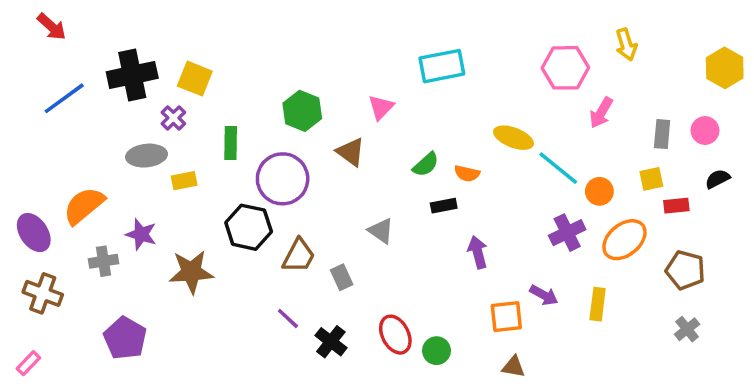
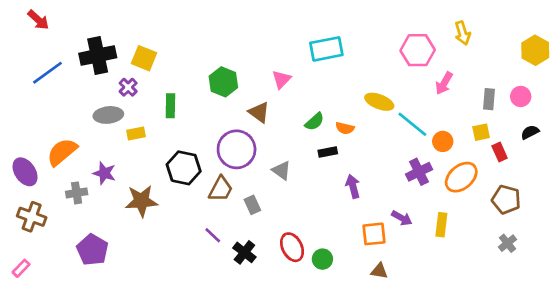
purple circle: (283, 179) -> (237, 149), moved
red rectangle: (676, 206) -> (500, 152), turned 72

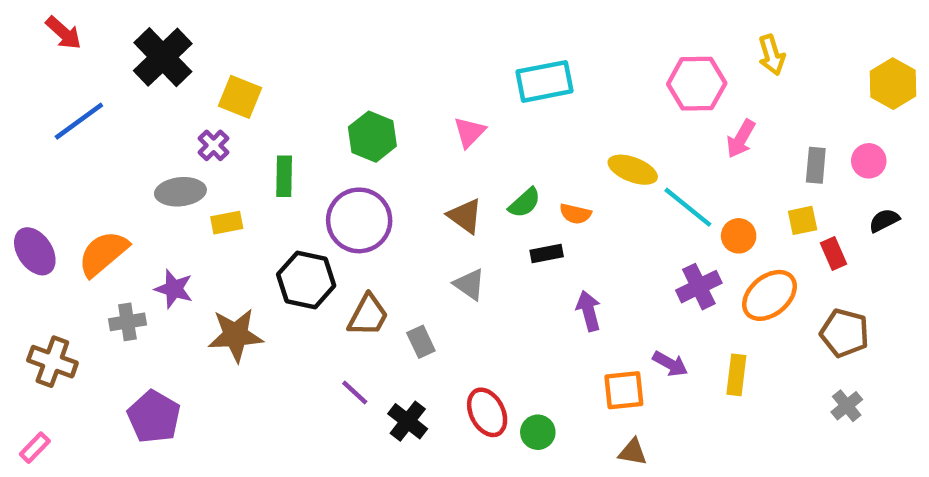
black cross: (98, 55) -> (163, 57), moved, turned -32
brown triangle: (259, 112) -> (465, 216), moved
purple circle: (237, 149) -> (359, 220), moved
purple ellipse: (25, 172) -> (35, 251), moved

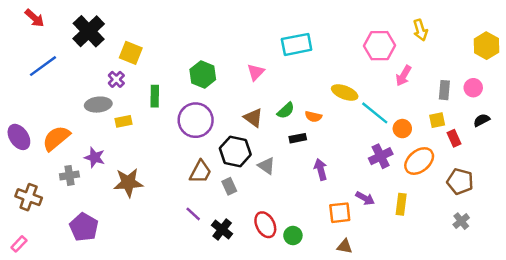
black hexagon: (306, 280) -> (235, 151), moved
gray triangle: (469, 284) -> (267, 166), moved

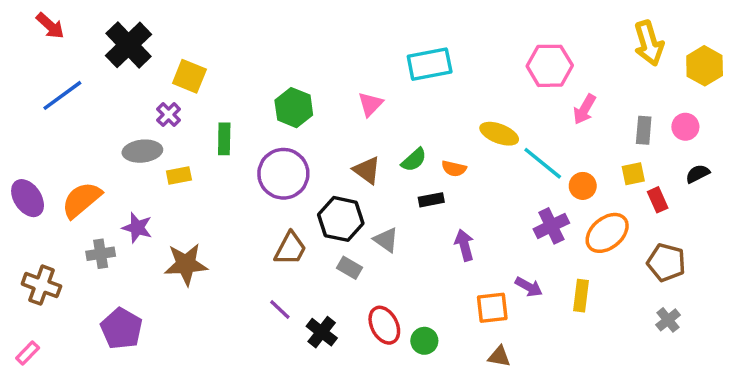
yellow arrow: (420, 30) -> (649, 43), moved, size x1.4
gray rectangle: (229, 186) -> (350, 268), moved, turned -35

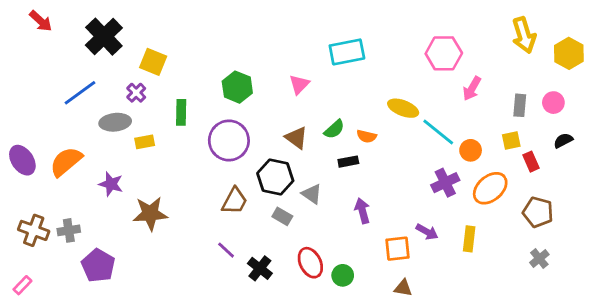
blue line: (62, 95) -> (80, 93), moved
purple arrow: (464, 245) -> (362, 211), moved
gray cross: (101, 254) -> (69, 230), moved

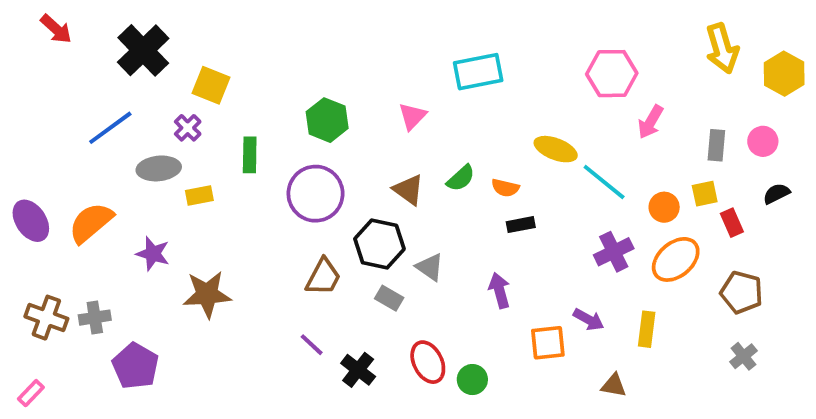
orange circle: (471, 150) -> (664, 207), moved
black rectangle: (348, 162) -> (521, 225), moved
brown triangle: (403, 288) -> (614, 385), moved

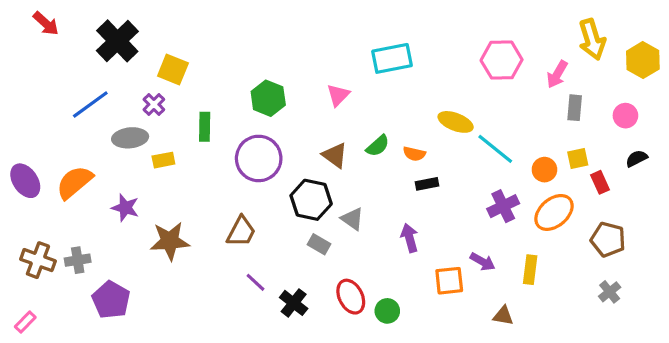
pink arrow: (651, 122) -> (557, 74), moved
gray rectangle: (716, 145) -> (575, 108), moved
brown trapezoid: (323, 277) -> (241, 232), moved

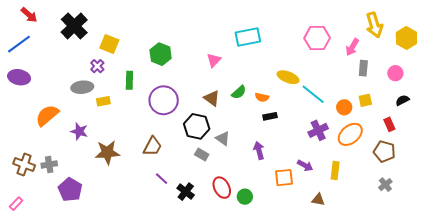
green hexagon: (268, 98) -> (161, 54), moved
blue line: (90, 104) -> (19, 44), moved
purple ellipse: (25, 181) -> (19, 77), moved, turned -45
red rectangle: (600, 182) -> (389, 124), moved

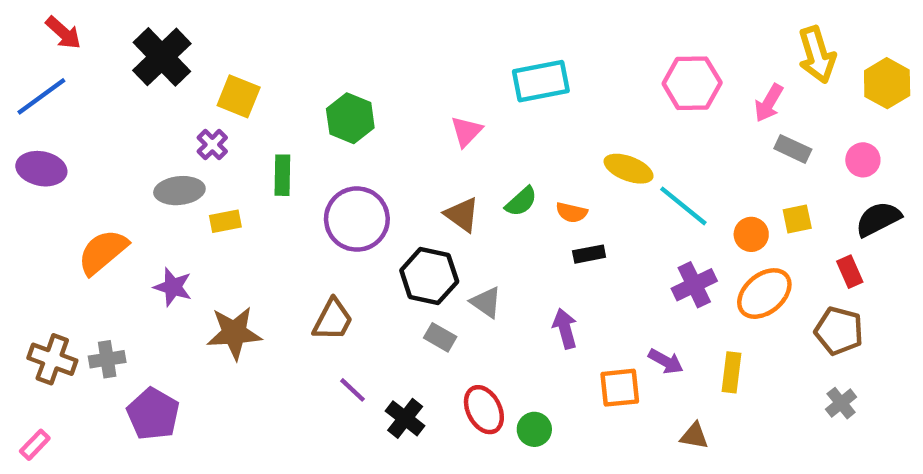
gray rectangle: (363, 68) -> (793, 149), turned -70
black semicircle: (402, 100) -> (878, 219), size x1.5

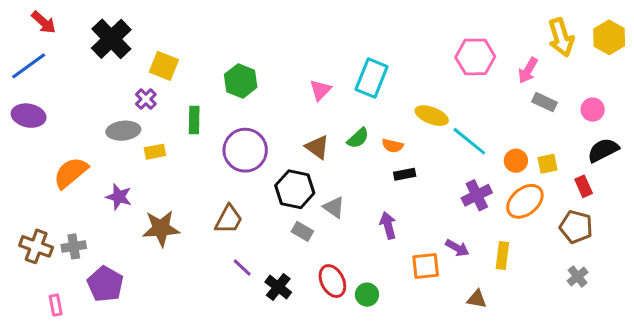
cyan rectangle: (541, 81) -> (372, 78), moved, turned -57
yellow hexagon: (887, 83) -> (609, 37), moved
yellow square: (797, 219) -> (547, 164), moved
pink rectangle: (35, 445) -> (56, 305), moved, turned -55

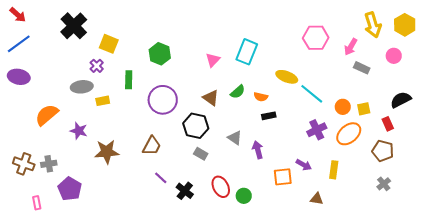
red arrow: (44, 22) -> (18, 15), moved
pink circle: (593, 110) -> (394, 56), moved
gray triangle: (334, 207) -> (235, 138), moved

